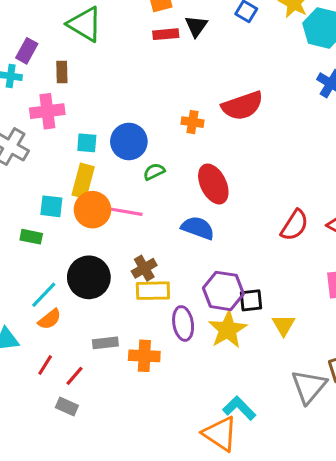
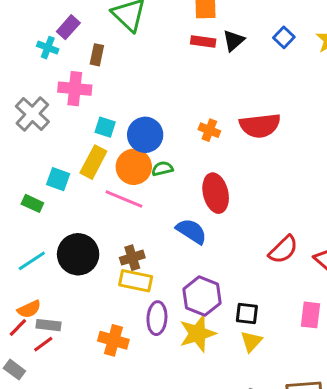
orange circle: (92, 210) -> (134, 167), moved
black square: (251, 300) -> (247, 314), moved
orange semicircle: (50, 319) -> (29, 309), moved
gray rectangle: (105, 343) -> (48, 325), moved
gray rectangle: (67, 407) -> (14, 370), moved

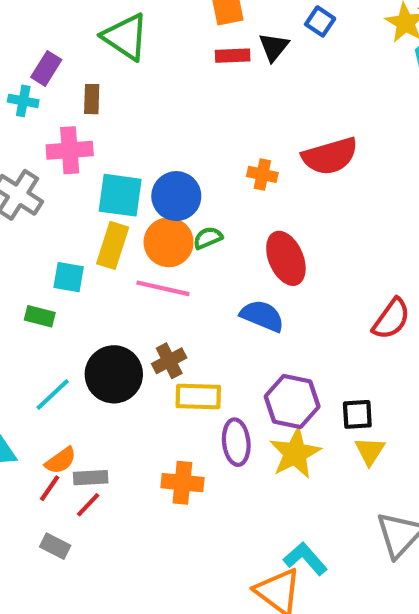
blue square: (284, 37) -> (320, 21), moved
cyan square: (105, 127) -> (120, 195), size x1.6
brown cross: (132, 258) -> (169, 361), moved

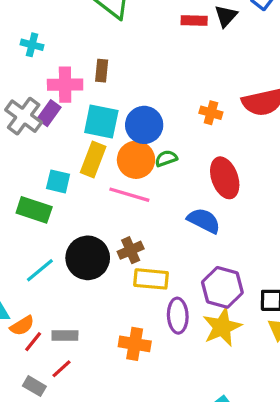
purple rectangle: (46, 68) -> (49, 113), moved
brown rectangle: (92, 99) -> (102, 71), moved
green rectangle: (40, 316) -> (34, 210), size x1.5
orange semicircle: (61, 461) -> (22, 326), moved
red line: (88, 505) -> (61, 369), moved

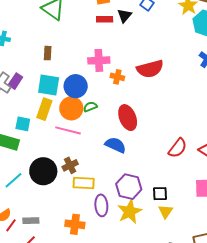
pink cross: (65, 85) -> (99, 60), moved

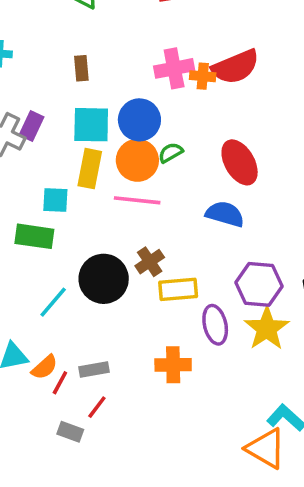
red semicircle: (150, 69) -> (236, 67), moved
orange cross: (117, 77) -> (203, 76), moved

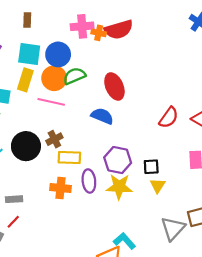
green semicircle: (171, 153) -> (74, 76), size x1.5
yellow star: (267, 328) -> (119, 187), turned 30
orange cross: (173, 365) -> (60, 188), moved

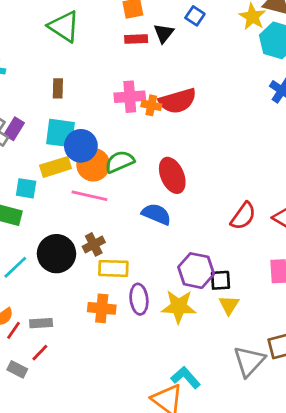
blue circle: (58, 54) -> (81, 146), moved
yellow rectangle: (25, 80) -> (56, 167), turned 55
purple hexagon: (118, 160) -> (196, 271), moved

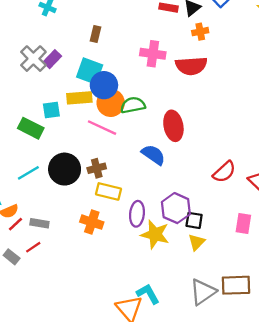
orange cross: (151, 105) -> (200, 32), moved, turned -35
cyan square: (26, 188) -> (51, 110), turned -30
purple ellipse: (139, 299) -> (137, 214), moved

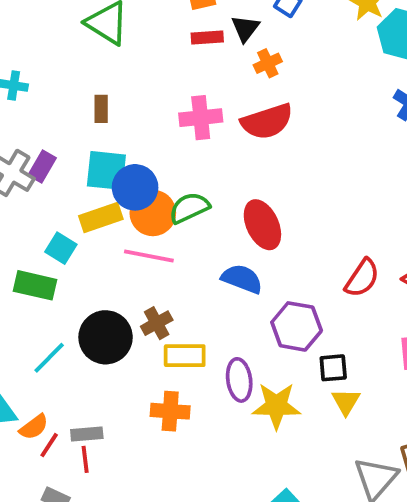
cyan square: (51, 110) -> (61, 248), turned -36
purple hexagon: (176, 208) -> (297, 326), moved
red line: (33, 247) -> (85, 459), moved, turned -49

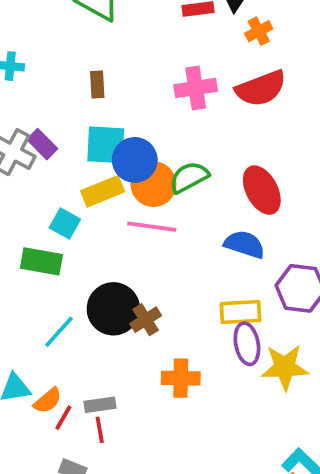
purple rectangle: (42, 166) -> (42, 144), turned -72
brown cross: (157, 323) -> (146, 320), moved
yellow rectangle: (185, 356) -> (241, 312), moved

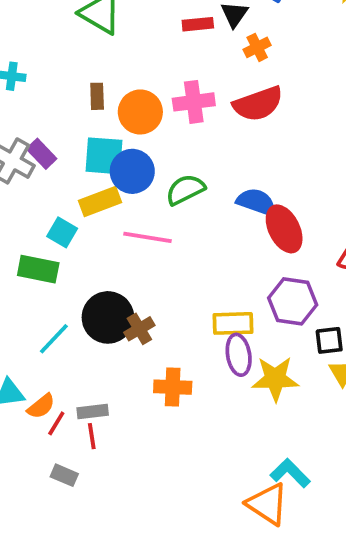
orange circle: (153, 184) -> (140, 112), moved
red ellipse: (262, 190) -> (284, 229), moved
blue semicircle: (244, 244) -> (256, 202), moved

